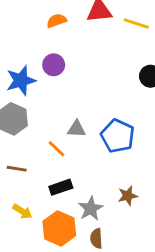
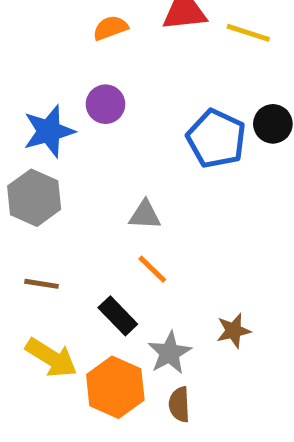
blue pentagon: (118, 136) -> (216, 139), moved
orange line: (56, 149) -> (152, 269), moved
black rectangle: (61, 187) -> (118, 316), turned 65
yellow arrow: (22, 211) -> (51, 358), size x1.5

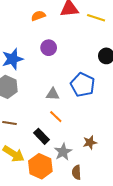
purple circle: (105, 104) -> (49, 48), moved
blue pentagon: (216, 139) -> (83, 85), moved
brown semicircle: (179, 404) -> (76, 172), moved

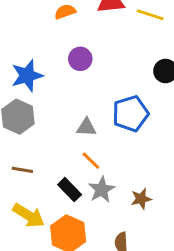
blue pentagon: (83, 85) -> (130, 114), turned 30
gray star: (63, 152) -> (102, 190), moved

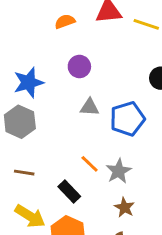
gray triangle: (86, 127) -> (90, 107), moved
gray star: (102, 190) -> (119, 171), moved
brown star: (141, 199) -> (124, 207), moved, turned -30

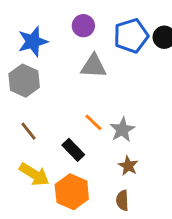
gray triangle: (90, 107) -> (93, 66), size x1.4
blue pentagon: (127, 119) -> (131, 36), moved
brown line: (24, 173) -> (28, 131), turned 42

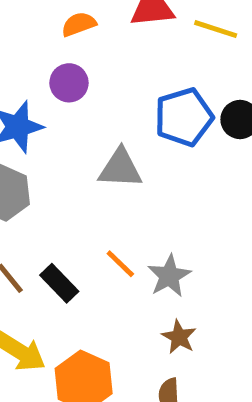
purple circle: (83, 26) -> (69, 83), moved
black rectangle: (73, 150) -> (59, 283), moved

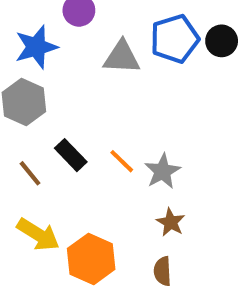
gray triangle: (120, 168) -> (122, 57), moved
black rectangle: (59, 283) -> (71, 155), moved

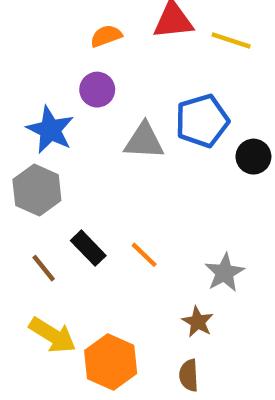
black circle: (222, 41) -> (253, 157), moved
blue star: (36, 47) -> (50, 130), turned -30
gray star: (162, 171) -> (224, 273), moved

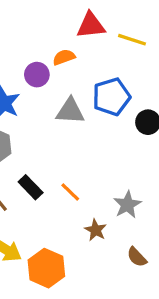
orange semicircle: (106, 36) -> (64, 57), moved
brown star: (198, 322) -> (96, 230), moved
brown semicircle: (189, 375) -> (137, 257), moved, turned -40

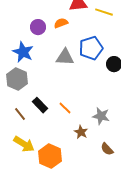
purple circle: (37, 75) -> (38, 27), moved
gray star: (127, 205) -> (101, 116), turned -30

